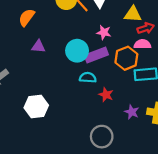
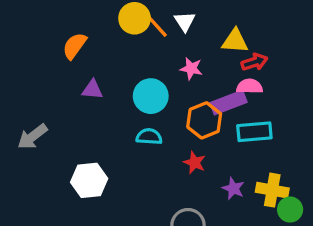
purple rectangle: (96, 55) -> (229, 103), moved
orange hexagon: (126, 58) -> (204, 120), moved
cyan semicircle: (88, 78) -> (149, 137), moved

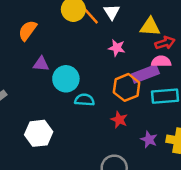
cyan circle: (151, 96) -> (66, 79), moved

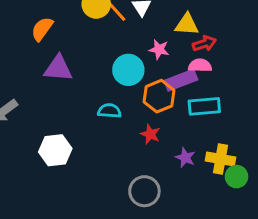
pink star: (117, 48) -> (159, 49), moved
purple triangle: (41, 64) -> (58, 68), size x1.5
cyan circle: (66, 79) -> (128, 70), moved

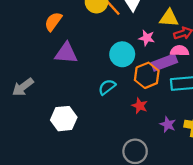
cyan semicircle: (109, 111) -> (107, 87), turned -42

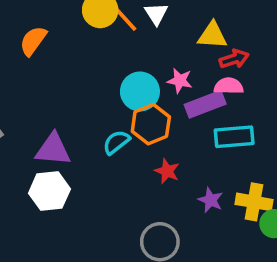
pink star: (147, 38) -> (180, 81), moved
purple triangle: (66, 53) -> (53, 149), moved
orange hexagon: (147, 75) -> (151, 124), moved

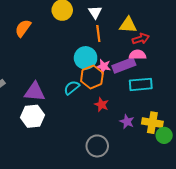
orange line: (125, 19) -> (98, 33), moved, turned 35
pink star: (180, 81) -> (104, 66), moved

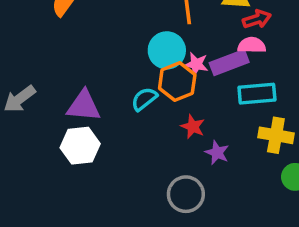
purple star: (127, 122) -> (217, 153), moved
yellow cross: (152, 123) -> (276, 135), moved

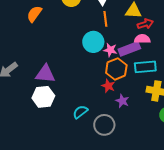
orange hexagon: (177, 82) -> (116, 69), moved
cyan semicircle: (144, 99) -> (80, 112), moved

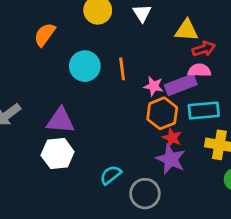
orange line: (105, 19) -> (122, 69), moved
cyan circle: (93, 42) -> (85, 66), moved
red star: (108, 86) -> (172, 138), moved
purple star: (122, 101) -> (171, 159), size x1.5

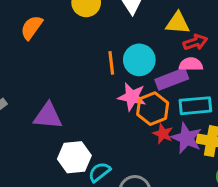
cyan circle: (85, 66) -> (139, 60), moved
pink star: (154, 86) -> (132, 97), moved, size x1.4
white hexagon: (58, 153) -> (74, 157), moved
purple star: (171, 159) -> (187, 138), moved

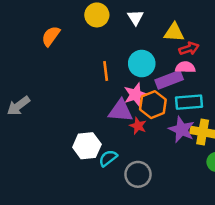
orange line: (111, 63) -> (106, 71), moved
pink star: (132, 97) -> (135, 95), turned -30
purple triangle: (48, 116) -> (121, 111), moved
red star: (163, 134) -> (138, 126), moved

